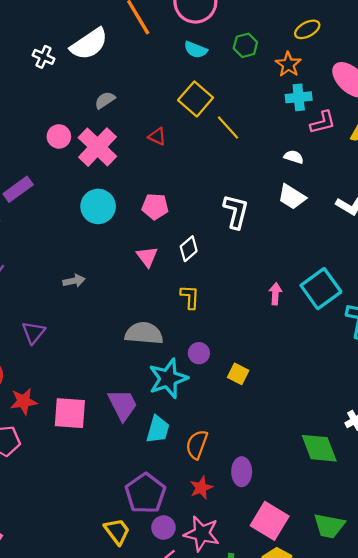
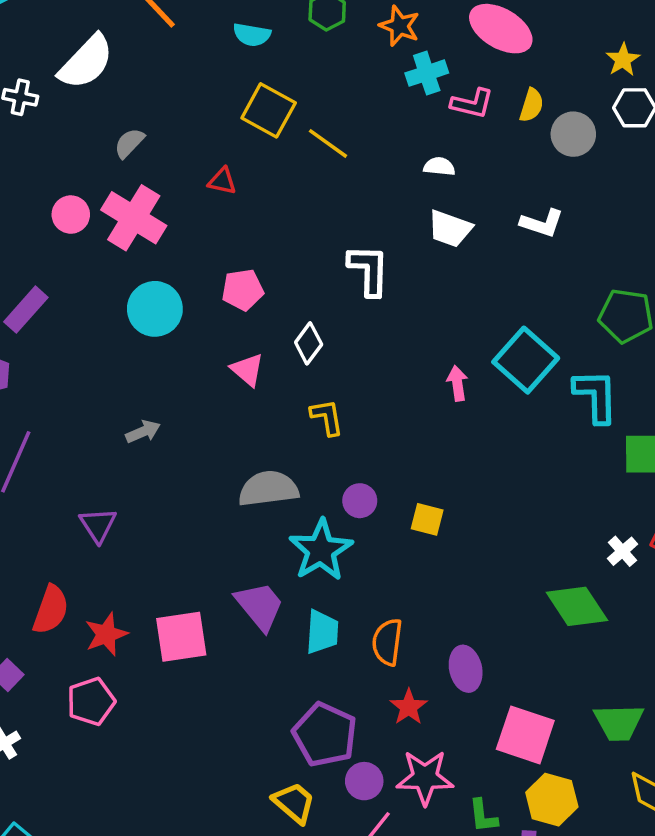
pink L-shape: (323, 122) -> (472, 104), turned 40

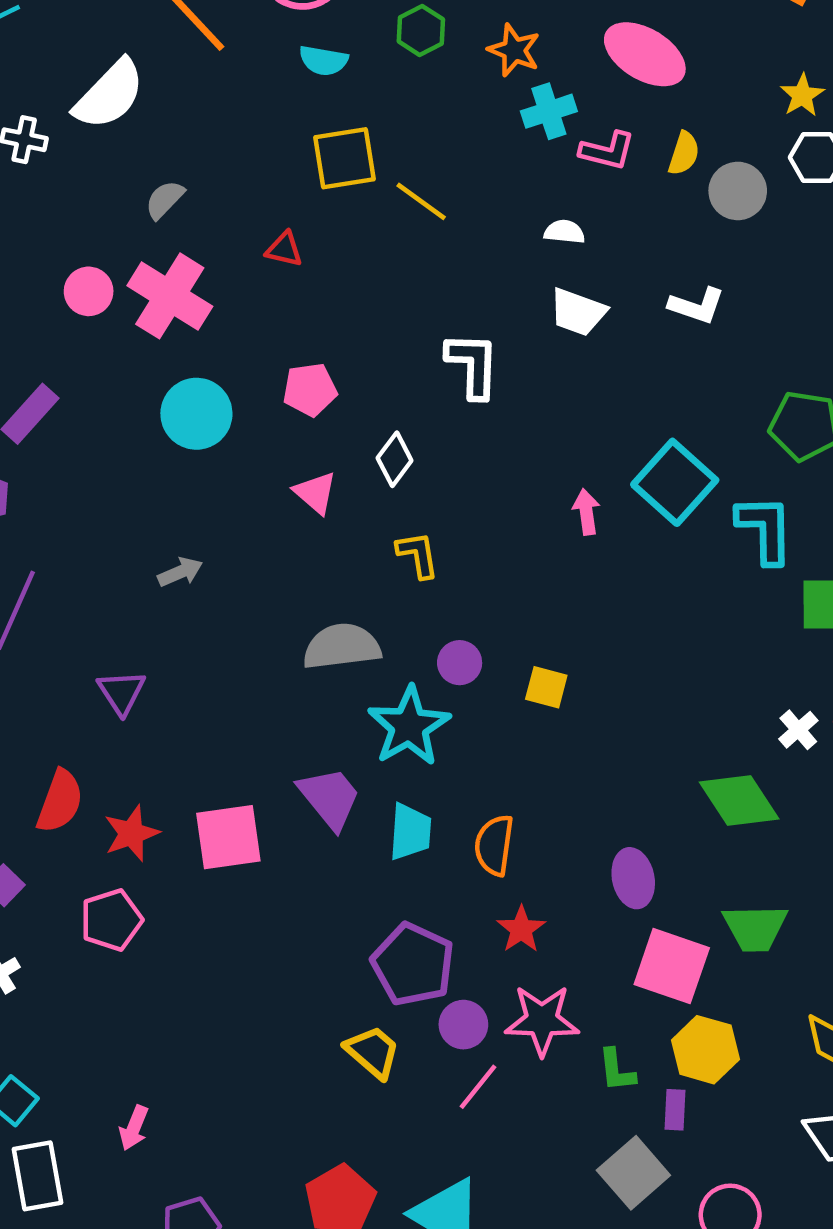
yellow square: (269, 110) -> (345, 158), turned -38
purple ellipse: (466, 669) -> (633, 878), moved
green trapezoid: (619, 722) -> (755, 928), moved

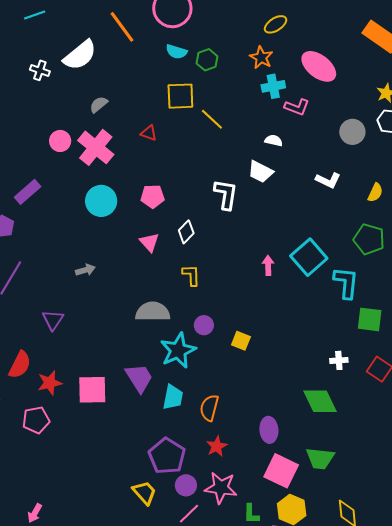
green hexagon: (421, 30) -> (207, 60), moved
yellow semicircle: (684, 153) -> (375, 193), moved
white trapezoid: (578, 312) -> (260, 172), moved
white cross: (798, 730) -> (339, 360), moved, turned 30

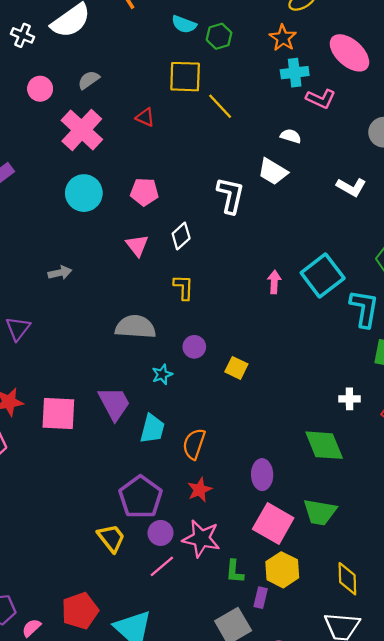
pink circle: (60, 141) -> (40, 89), moved
cyan star: (178, 350) -> (162, 374), size x0.5

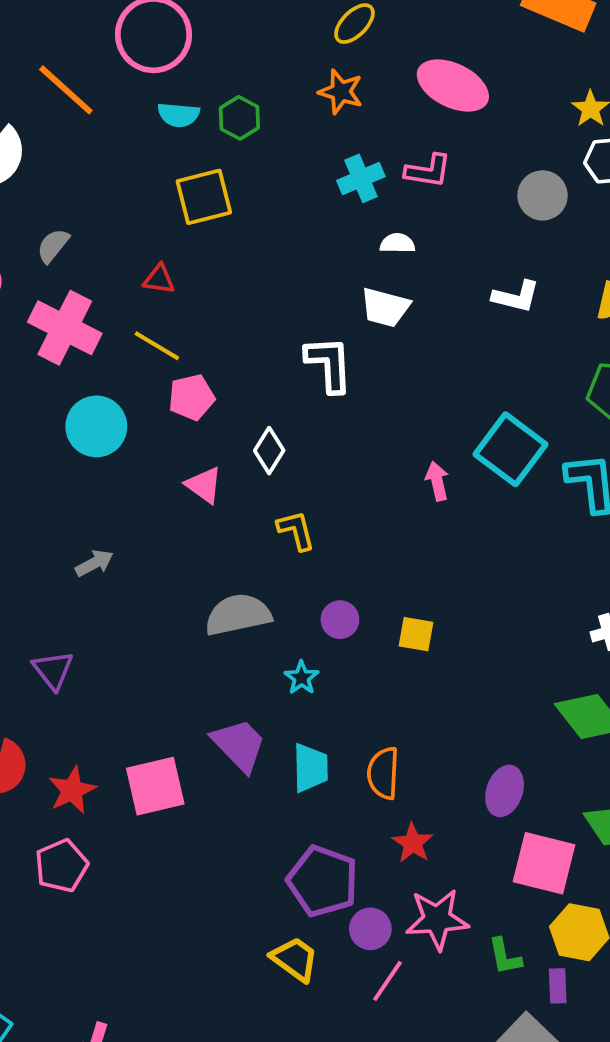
cyan cross: (295, 73) -> (361, 178), moved
yellow line: (220, 106) -> (157, 346), moved
purple ellipse: (262, 475) -> (505, 791), turned 36

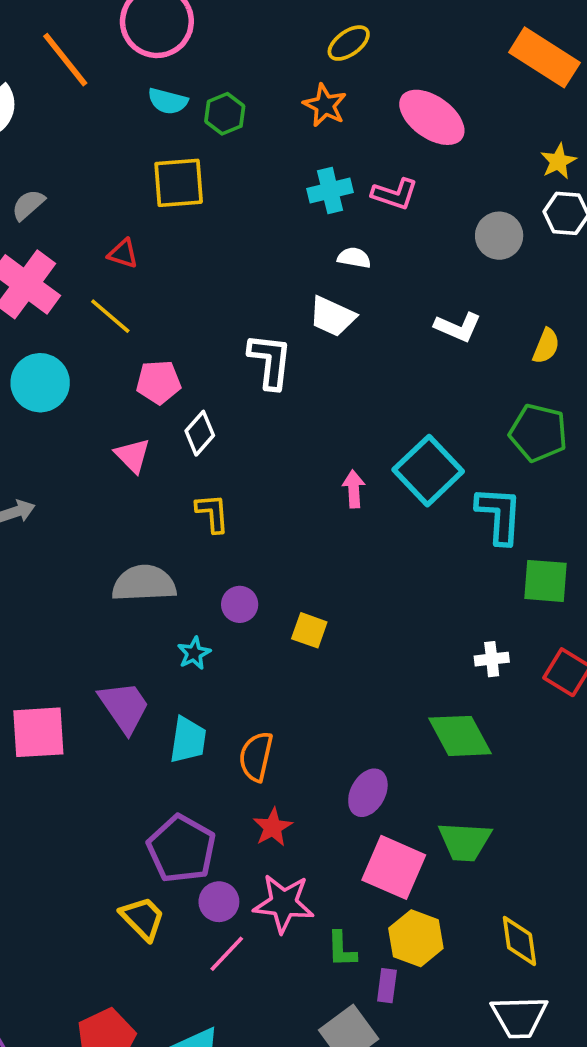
pink pentagon: (191, 397) -> (159, 382), moved

